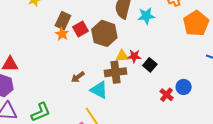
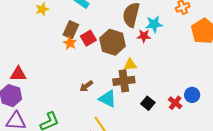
red star: (134, 56) -> (144, 36), moved
black square: (150, 65) -> (148, 103), moved

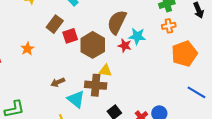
orange star: (70, 43) -> (27, 49), moved

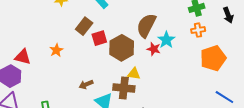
cyan star: (137, 36) -> (166, 40), turned 30

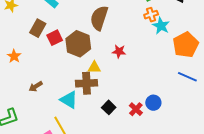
cyan star: (166, 40) -> (161, 26), moved
red star: (154, 49) -> (119, 51), moved
orange pentagon: (213, 58) -> (186, 45), moved
brown arrow: (86, 84) -> (36, 86), moved

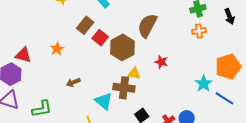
cyan star: (161, 26) -> (204, 84), moved
red square: (55, 38) -> (100, 38), turned -35

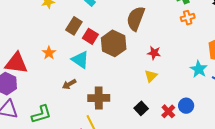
red triangle: (23, 55) -> (16, 63), size x1.4
yellow triangle: (134, 74) -> (151, 76), moved, turned -48
brown cross: (124, 88) -> (99, 98), moved
cyan triangle: (104, 101) -> (80, 60), moved

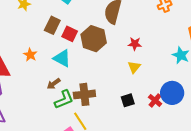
blue circle: (186, 106) -> (172, 93), size x1.5
black square: (141, 108) -> (128, 100), turned 32
green L-shape: (41, 114) -> (64, 99), moved

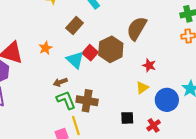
red square: (70, 34) -> (90, 53), moved
blue circle: (172, 93) -> (167, 100), moved
green L-shape: (64, 99) -> (66, 100), turned -105

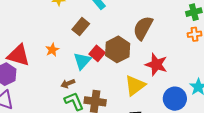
cyan triangle: (75, 60) -> (82, 61), turned 30
red star: (149, 65) -> (156, 65), size x1.6
yellow triangle: (142, 88) -> (135, 85), moved, size x1.6

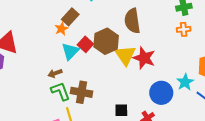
brown semicircle: (143, 28) -> (132, 21), turned -40
orange star: (52, 50) -> (61, 29), moved
yellow triangle: (135, 85) -> (125, 55), moved, turned -30

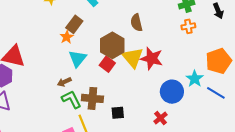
brown semicircle: (132, 21) -> (136, 23), size x0.7
red square: (85, 44) -> (107, 64), moved
black square: (121, 110) -> (118, 113), moved

